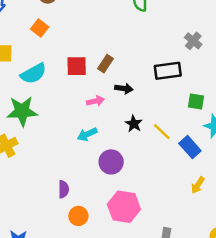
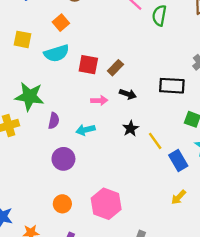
cyan semicircle: (33, 74) -> (57, 53), moved
purple circle: (111, 162) -> (63, 159), moved
purple semicircle: (64, 189) -> (54, 121), moved

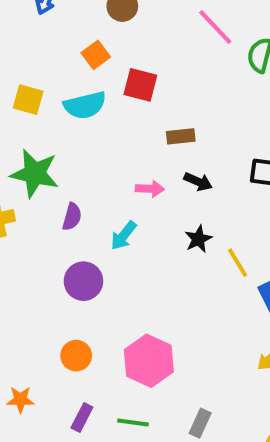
yellow square: (23, 39) -> (28, 100), moved
red square: (88, 65) -> (140, 85), moved
brown rectangle: (115, 68) -> (181, 136), turned 35
cyan arrow: (85, 130) -> (124, 236), turned -42

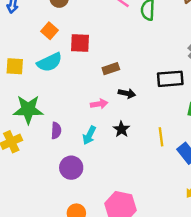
black star: (198, 239) -> (121, 129), moved
yellow line: (238, 263) -> (161, 137), turned 36

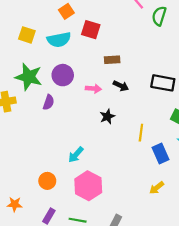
cyan arrow: (89, 135) -> (76, 155), moved
purple circle: (71, 168) -> (63, 75), moved

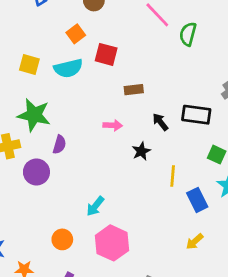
purple circle: (63, 75) -> (36, 172), moved
black arrow: (121, 86) -> (160, 122), moved, turned -152
black star: (107, 116) -> (141, 151), moved

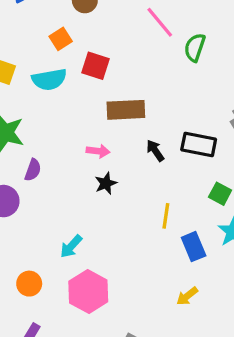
brown rectangle: (134, 90) -> (126, 110), size x1.6
black star: (141, 151) -> (106, 183), moved

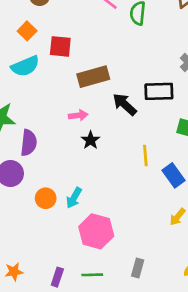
black arrow: (155, 151) -> (125, 104), size x1.4
purple semicircle: (33, 170) -> (29, 143), size x1.4
orange circle: (29, 284) -> (46, 198), moved

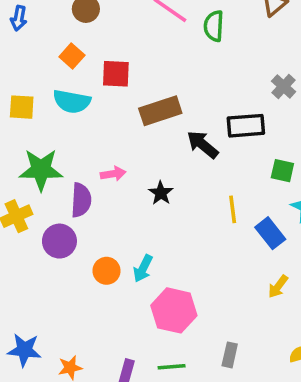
cyan semicircle: (25, 66) -> (72, 101), turned 36
pink arrow: (78, 115) -> (113, 174), moved

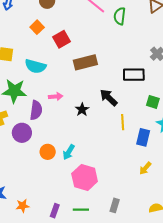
red square: (116, 74) -> (61, 39), turned -36
cyan semicircle: (72, 101) -> (35, 66), moved
black arrow: (203, 145) -> (109, 98), moved
blue rectangle: (270, 233) -> (143, 137), turned 48

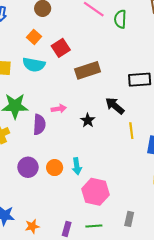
cyan semicircle: (35, 66) -> (34, 65), moved
purple circle: (22, 133) -> (28, 167), moved
cyan arrow: (69, 152) -> (77, 166), turned -35

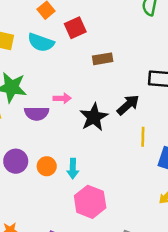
brown rectangle: (88, 70) -> (103, 59), size x0.7
black arrow: (115, 106) -> (128, 105), turned 90
black star: (88, 120) -> (94, 117), size x1.6
purple semicircle: (39, 125) -> (37, 113), turned 78

